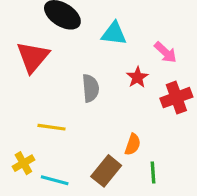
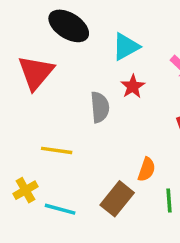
cyan triangle: (114, 34) -> (126, 47), turned -36
red star: (137, 77) -> (133, 86), moved

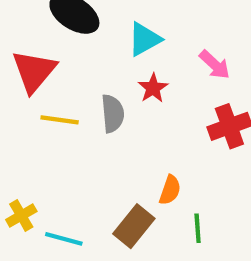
yellow line: (57, 150) -> (60, 120), moved

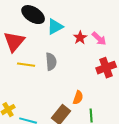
cyan triangle: (144, 39) -> (55, 27), moved
red star: (153, 88) -> (80, 38), moved

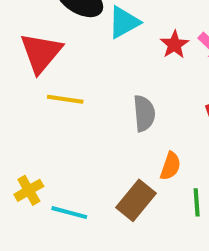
gray semicircle: (51, 62) -> (144, 113), moved

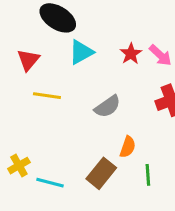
cyan triangle: (124, 22) -> (81, 52), moved
red triangle: (41, 53) -> (28, 60), size x0.7
gray semicircle: (144, 113) -> (107, 106), turned 60

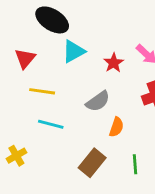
red star: (131, 54) -> (114, 63), moved
orange semicircle: (128, 147) -> (116, 127), moved
cyan line: (50, 183) -> (51, 124), moved

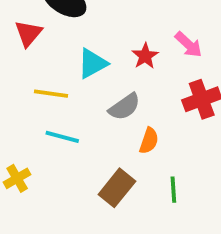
cyan triangle: (74, 51) -> (92, 63), moved
red triangle: (25, 59) -> (28, 33), moved

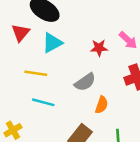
red star: (145, 56) -> (99, 48), turned 30
cyan triangle: (92, 63) -> (52, 43), moved

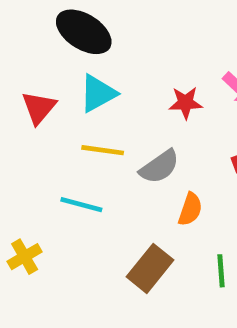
red triangle: (21, 33) -> (39, 108), moved
yellow line: (36, 73) -> (103, 150), moved

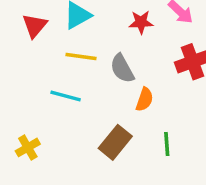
gray semicircle: (159, 167) -> (122, 69), turned 96
yellow cross: (25, 257) -> (28, 147), moved

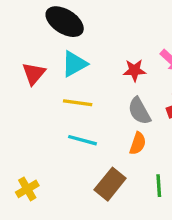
gray semicircle: (122, 69) -> (139, 111), moved
cyan line: (66, 96) -> (82, 140), moved

